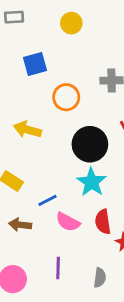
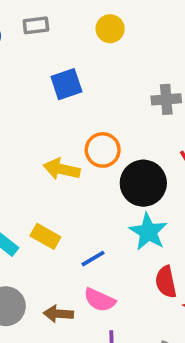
orange circle: (66, 97) -> (103, 150), moved
pink semicircle: (68, 222) -> (100, 300), moved
brown arrow: (20, 225) -> (58, 314), moved

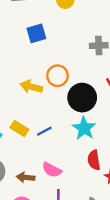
blue line: (93, 259) -> (44, 131), moved

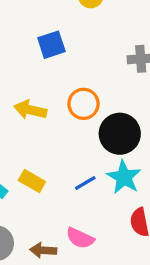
yellow arrow: (31, 87) -> (30, 110), moved
blue line: (44, 131) -> (85, 183), moved

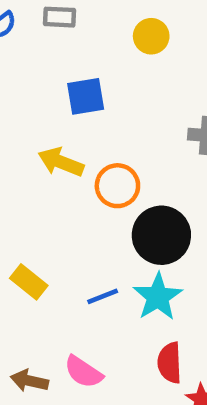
yellow arrow: (30, 110) -> (61, 162), moved

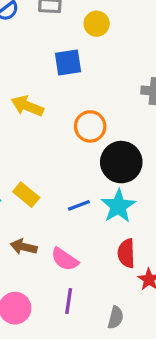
yellow circle: (151, 36) -> (97, 24), moved
yellow arrow: (61, 162) -> (27, 106), moved
brown arrow: (29, 381) -> (24, 247), moved

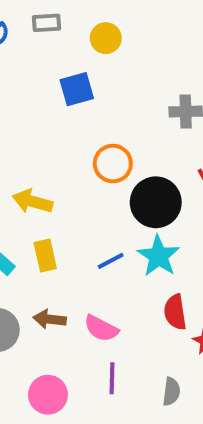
yellow arrow: (27, 106) -> (32, 201), moved
yellow rectangle: (26, 195) -> (45, 255), turned 45

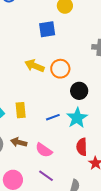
yellow arrow: (32, 201) -> (34, 66), moved
black circle: (156, 202) -> (79, 91), size x0.7
purple line: (112, 378) -> (46, 176), turned -63

